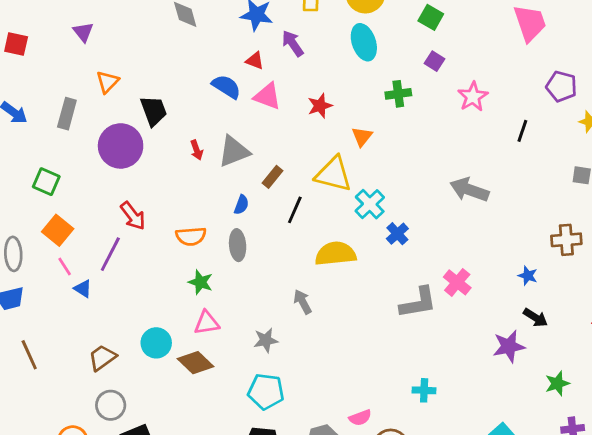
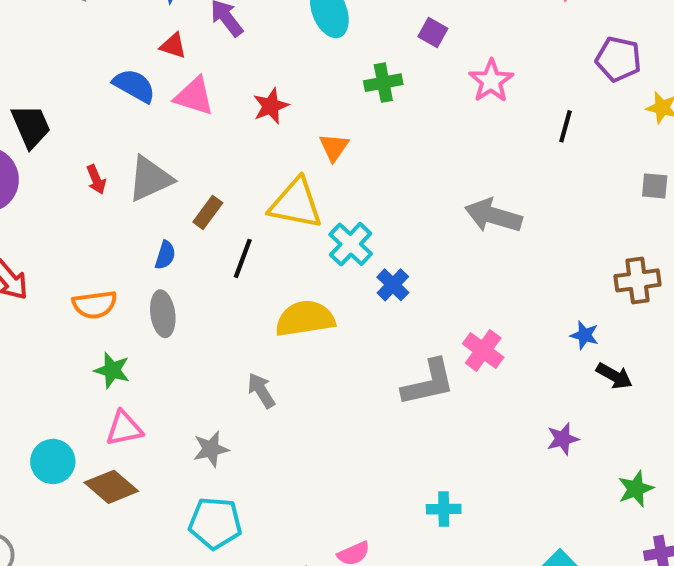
black arrow: (535, 318) -> (614, 376), moved
purple star: (509, 346) -> (563, 439), size x0.7

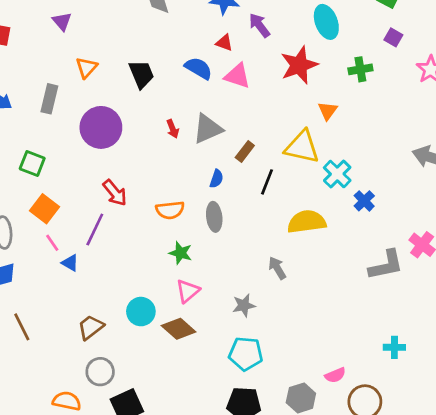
red star: (271, 106) -> (299, 65), moved, size x1.6
black trapezoid: (31, 126) -> (141, 74), moved
pink triangle: (124, 428) -> (188, 291), turned -30

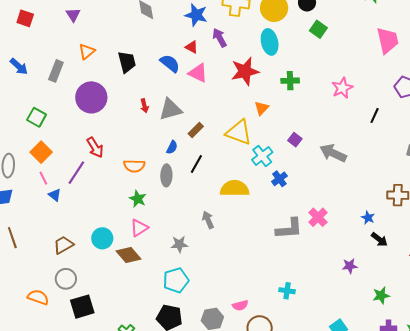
purple square: (393, 37) -> (295, 140), moved
black line: (267, 182) -> (196, 164), moved
cyan pentagon: (246, 354) -> (176, 280), turned -30

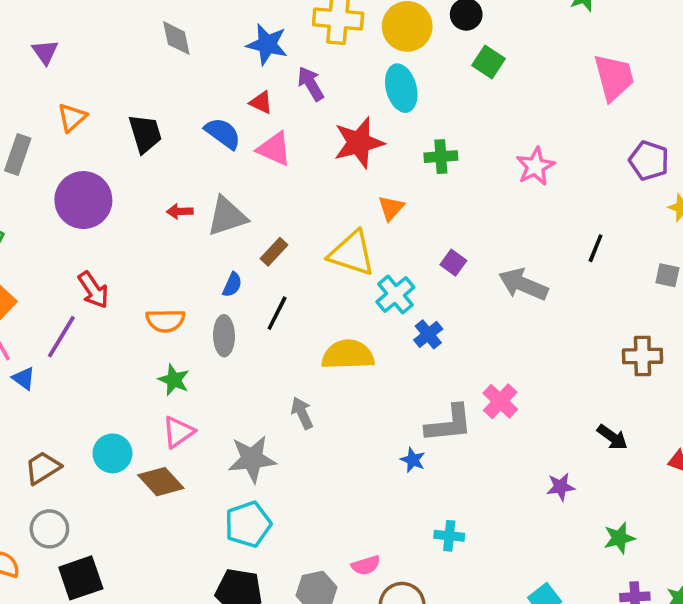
red arrow: (144, 106) -> (180, 211), turned 104
black line: (375, 115) -> (596, 248), moved
blue star: (368, 218) -> (413, 460), moved
gray star: (179, 244) -> (252, 459), size x1.5

